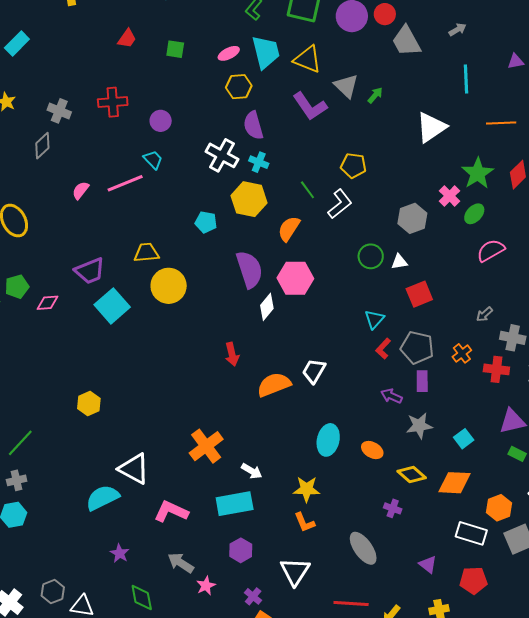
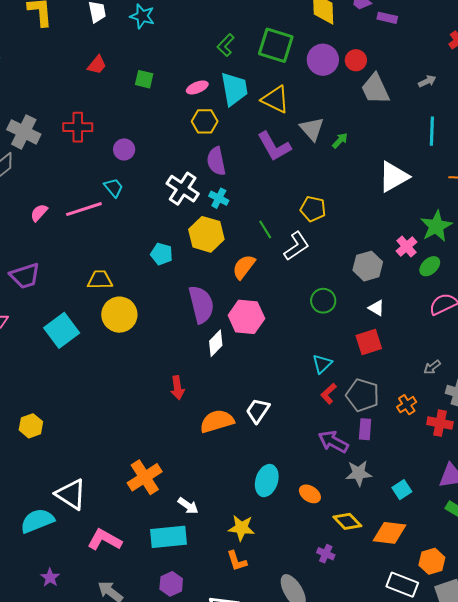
gray cross: (59, 111) -> (24, 132), size x1.4
white triangle: (399, 262) -> (376, 308), moved, turned 36
purple trapezoid: (90, 271) -> (25, 276), moved
purple arrow: (391, 396) -> (333, 442), size x1.4

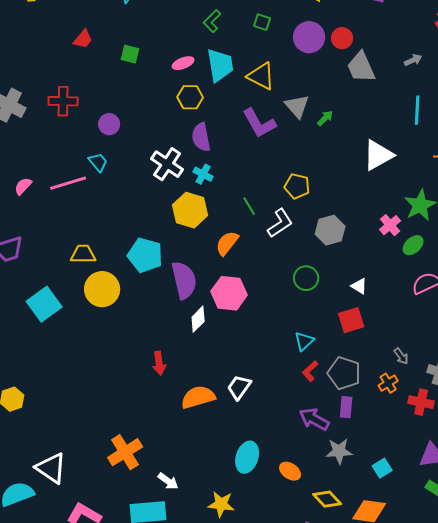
green square: (276, 45) -> (262, 22), size x0.5
cyan pentagon: (162, 254) -> (145, 255), moved, size x1.6
gray hexagon: (368, 266) -> (330, 230), moved
gray arrow: (432, 367) -> (401, 356), moved, turned -90

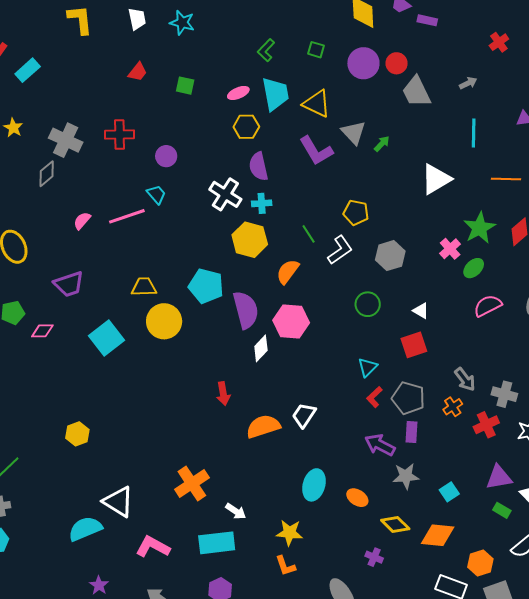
cyan cross: (203, 174) -> (262, 203), turned -30
gray arrow: (401, 356) -> (465, 379), size x1.4
red cross: (421, 402) -> (486, 425), turned -35

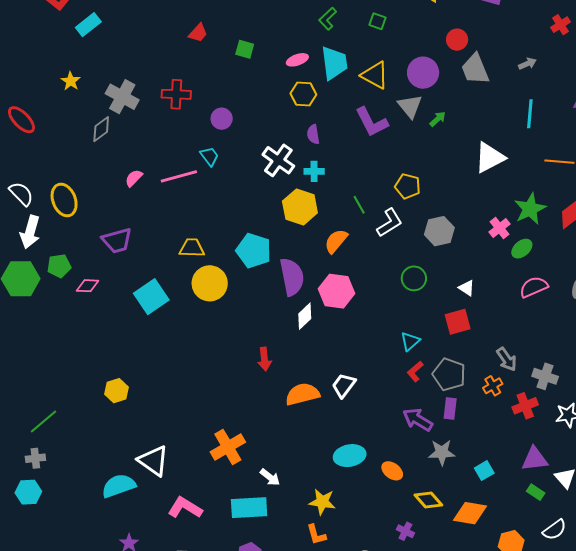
purple circle: (363, 63) -> (423, 73), moved
purple semicircle: (259, 166) -> (313, 134), size x0.7
cyan ellipse: (314, 485) -> (350, 456), turned 60

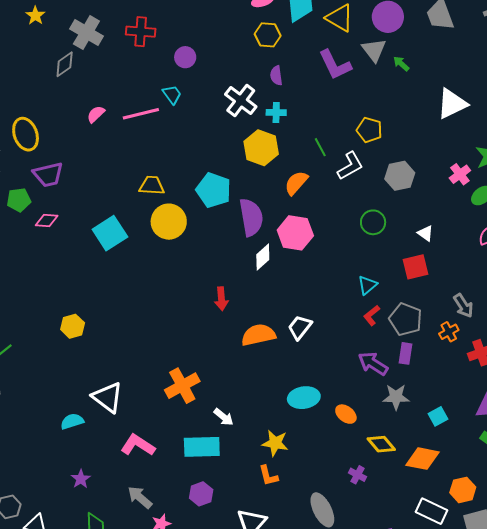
green arrow: (438, 119) -> (401, 64), turned -96
purple trapezoid: (117, 241) -> (48, 175), moved
cyan semicircle: (119, 486) -> (72, 421), size x0.7

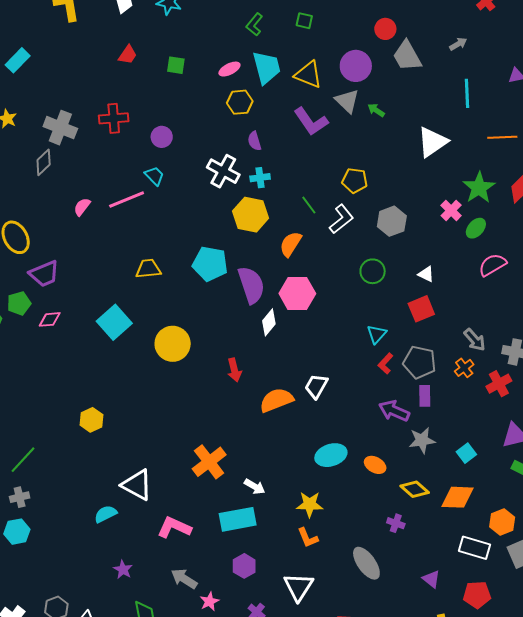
yellow circle: (169, 222) -> (173, 344), moved

